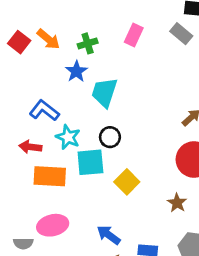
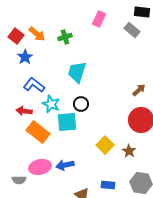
pink rectangle: (134, 35) -> (99, 19), moved
blue star: (76, 71) -> (25, 57), moved
orange rectangle: (50, 176) -> (38, 132), turned 35
yellow square: (127, 182) -> (105, 145), moved
blue arrow: (109, 235) -> (65, 165), moved, turned -48

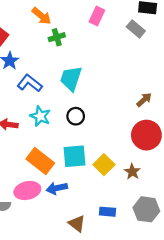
orange arrow: (37, 34) -> (41, 16), moved
blue L-shape: (34, 85) -> (30, 83), moved
cyan square: (67, 122) -> (74, 156), moved
orange rectangle: (38, 132) -> (40, 161), moved

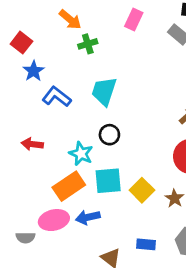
cyan star: (40, 116) -> (81, 154), moved
orange rectangle: (40, 161) -> (69, 186), turned -72

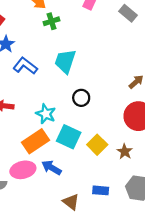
black circle: (109, 135) -> (81, 98), moved
cyan square: (108, 181) -> (69, 137), turned 30
blue arrow: (88, 217) -> (51, 168), turned 42

